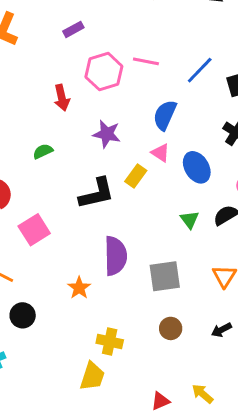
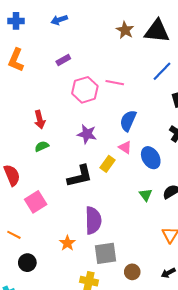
blue line: (200, 70) -> (162, 71), moved
red arrow: (62, 98) -> (40, 120), moved
gray square: (165, 276) -> (105, 253), moved

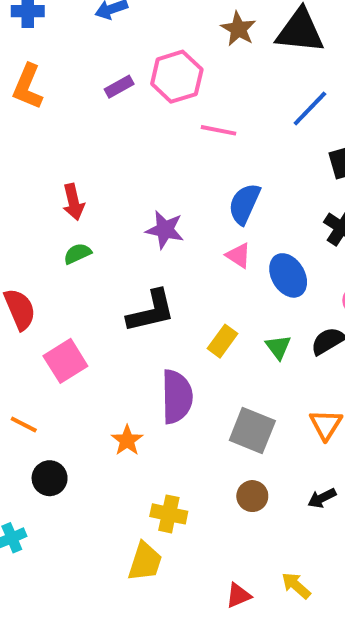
pink hexagon: (85, 90) -> (177, 77), moved
yellow rectangle: (108, 164) -> (223, 341), moved
gray square: (105, 253) -> (252, 430), moved, turned 30

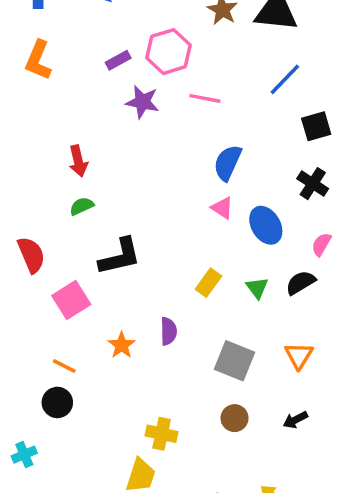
purple star: (165, 230) -> (142, 102), moved
black L-shape: (151, 311) -> (120, 257), moved
purple semicircle: (177, 397) -> (169, 331), size x0.6
orange line: (24, 425) -> (64, 366), moved
orange star: (127, 440) -> (122, 345), moved

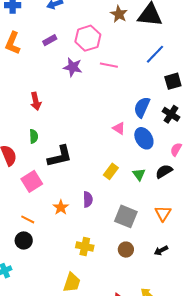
purple rectangle: (118, 60) -> (50, 40), moved
blue semicircle: (228, 163) -> (142, 107), moved
green semicircle: (82, 206) -> (34, 136), moved, turned 112
yellow cross: (162, 434) -> (85, 247), moved

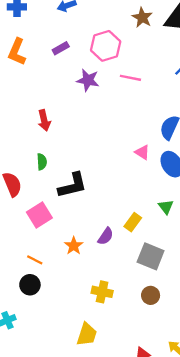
yellow rectangle: (111, 171) -> (133, 222), moved
purple semicircle: (88, 199) -> (106, 236), turned 35

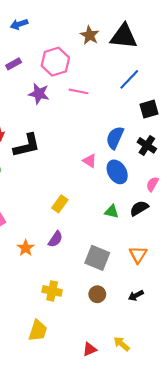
black L-shape: (73, 185) -> (27, 145), moved
green triangle: (166, 207) -> (112, 212), turned -40
yellow rectangle: (133, 222) -> (60, 204), moved

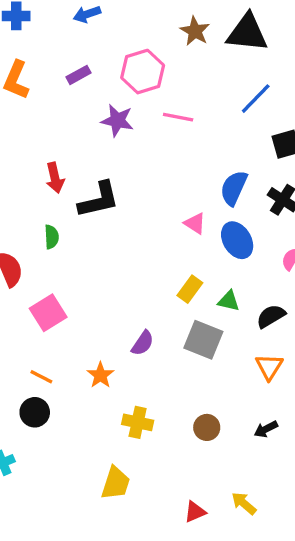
yellow rectangle: (60, 204) -> (190, 289), moved
black semicircle: (139, 208) -> (271, 316), moved
orange star: (26, 248) -> (100, 375), moved
gray square: (97, 258) -> (203, 340), moved

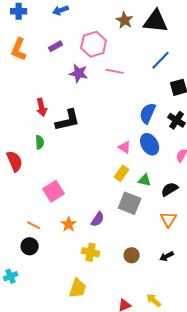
pink triangle: (195, 223) -> (125, 147), moved
pink square: (48, 313) -> (54, 191), moved
purple semicircle: (143, 343) -> (98, 219), moved

